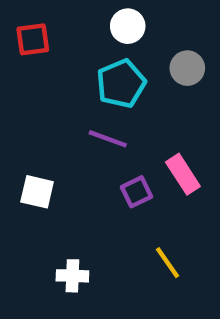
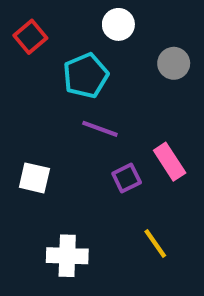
red square: (33, 39) -> (30, 37), turned -32
cyan pentagon: (121, 84) -> (86, 76), moved
white cross: (72, 276) -> (67, 256), size x1.4

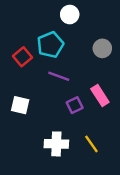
red square: (30, 37) -> (23, 57), moved
gray circle: (174, 63) -> (102, 48), moved
white cross: (67, 256) -> (56, 144), moved

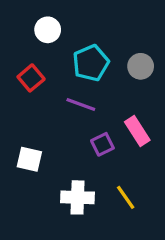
white circle: (70, 15) -> (48, 30), moved
cyan pentagon: (50, 45) -> (91, 63), moved
white square: (20, 105) -> (29, 159), moved

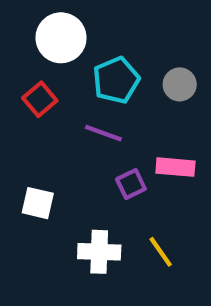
white circle: (48, 30) -> (61, 38), size x1.5
pink rectangle: (137, 131) -> (175, 167), turned -52

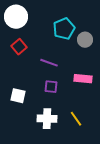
white circle: (61, 38) -> (16, 17), moved
cyan pentagon: (116, 80) -> (64, 29), moved
purple square: (131, 184) -> (51, 87), moved, turned 32

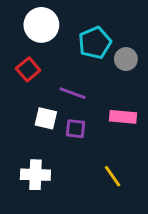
white circle: (16, 17) -> (41, 25), moved
white square: (18, 96) -> (46, 118), moved
white cross: (47, 119) -> (35, 175), moved

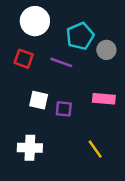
red square: (28, 69) -> (24, 59), turned -30
purple line: (73, 93) -> (61, 62), moved

